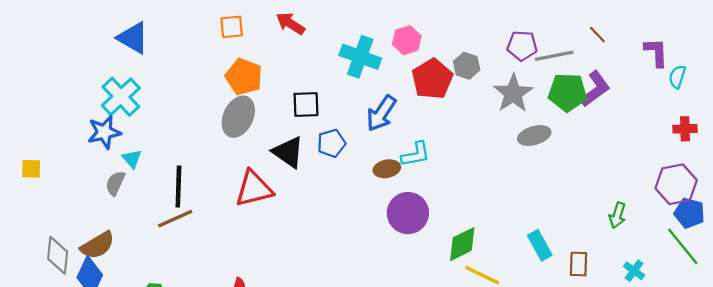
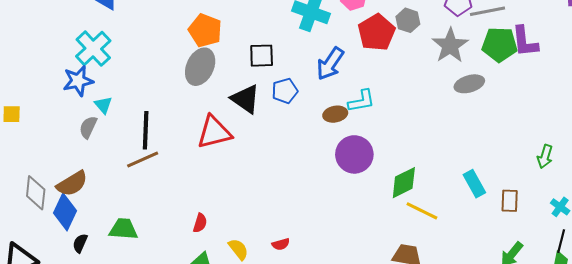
purple L-shape: (595, 89) -> (525, 41), turned 120

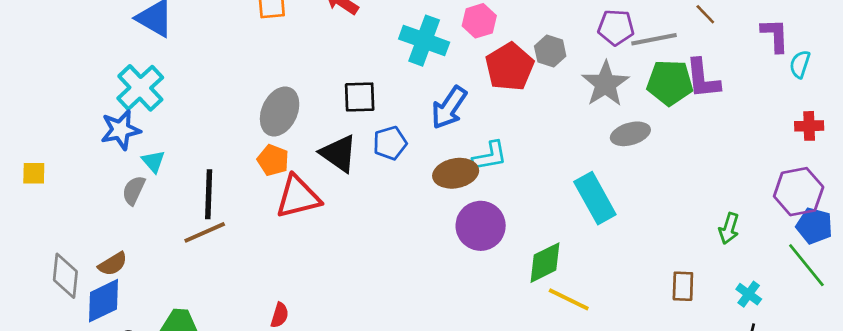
orange pentagon: (205, 30) -> (273, 160), moved, size x0.7
brown ellipse: (335, 114) -> (456, 173), size x1.4
brown semicircle: (72, 184) -> (113, 264), size x0.7
cyan rectangle: (474, 184) -> (595, 198), moved, size x1.4
blue diamond: (65, 212) -> (103, 301), turned 39

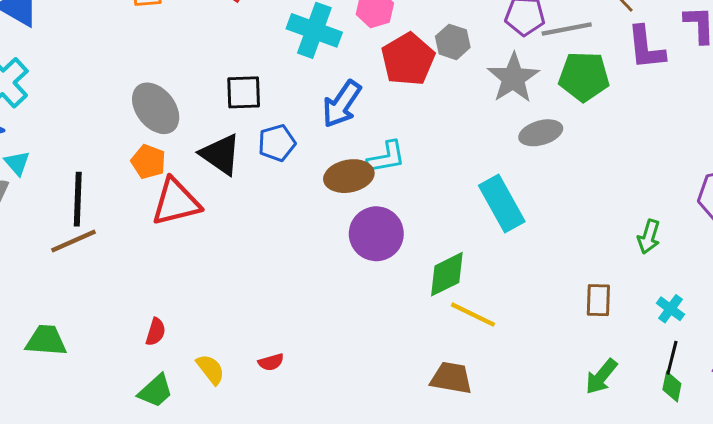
purple L-shape: (703, 79) -> (646, 48), moved
gray ellipse: (280, 111) -> (156, 108), turned -63

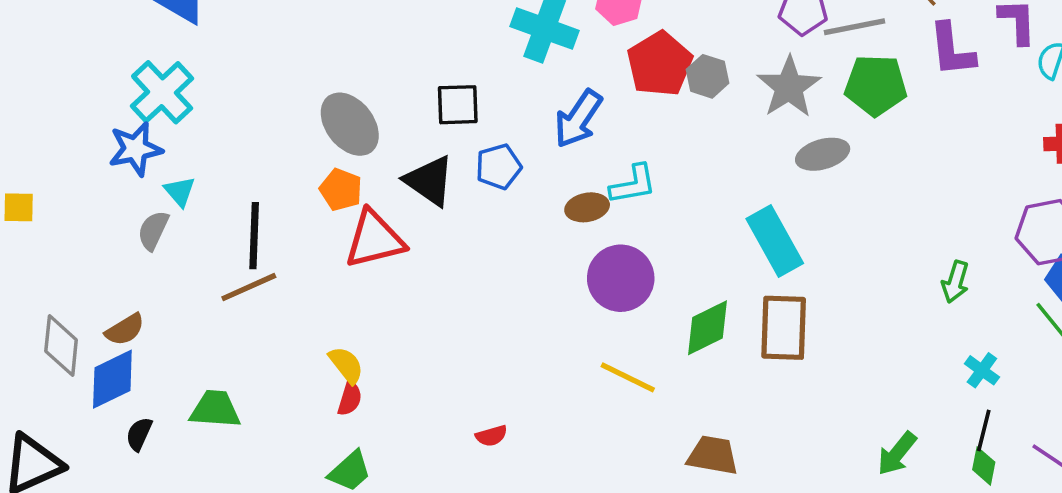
gray hexagon: (453, 42) -> (707, 76), moved
brown ellipse: (349, 176) -> (587, 207), size x0.7
brown rectangle: (598, 300) -> (784, 328), moved, size x1.6
yellow line: (473, 315) -> (628, 377), moved
yellow semicircle: (210, 369) -> (346, 365), moved

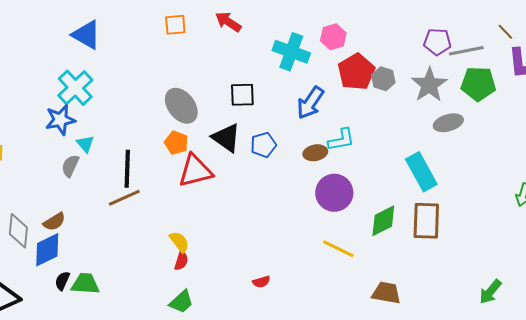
blue pentagon: (499, 167) -> (263, 145), moved
green trapezoid: (215, 409) -> (85, 284), moved

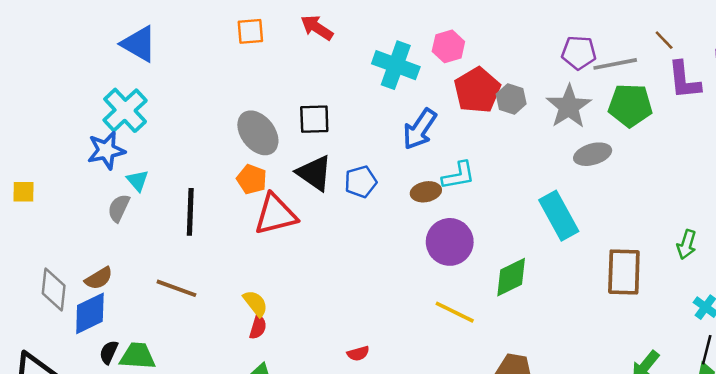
black square: (242, 95) -> (314, 119), moved
brown line: (124, 198) -> (176, 288), moved, turned 44
brown rectangle: (426, 221) -> (624, 272), moved

